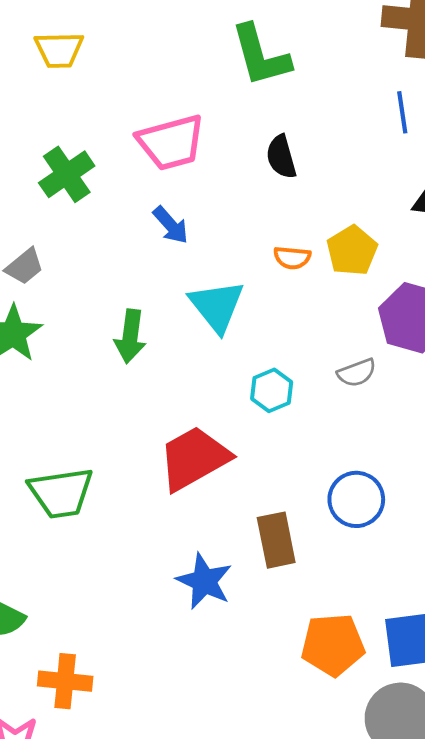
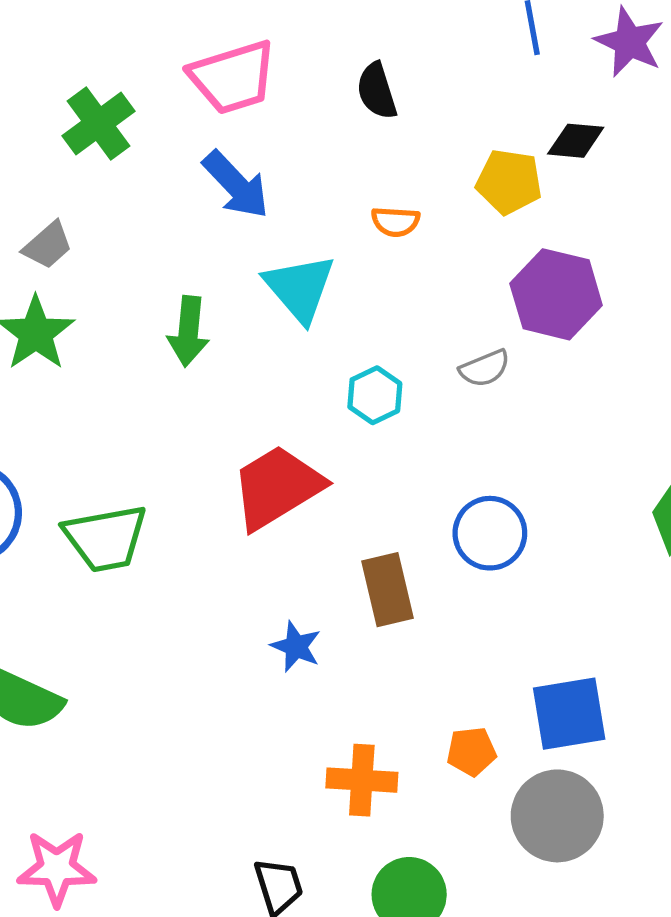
blue arrow: (171, 225) -> (236, 185), size x1.4
yellow pentagon: (352, 251) -> (509, 182), moved, turned -30
blue star: (204, 581) -> (296, 647), size x0.7
orange pentagon: (333, 645) -> (471, 751), moved, size x0.6
orange cross: (65, 681) -> (362, 780), moved

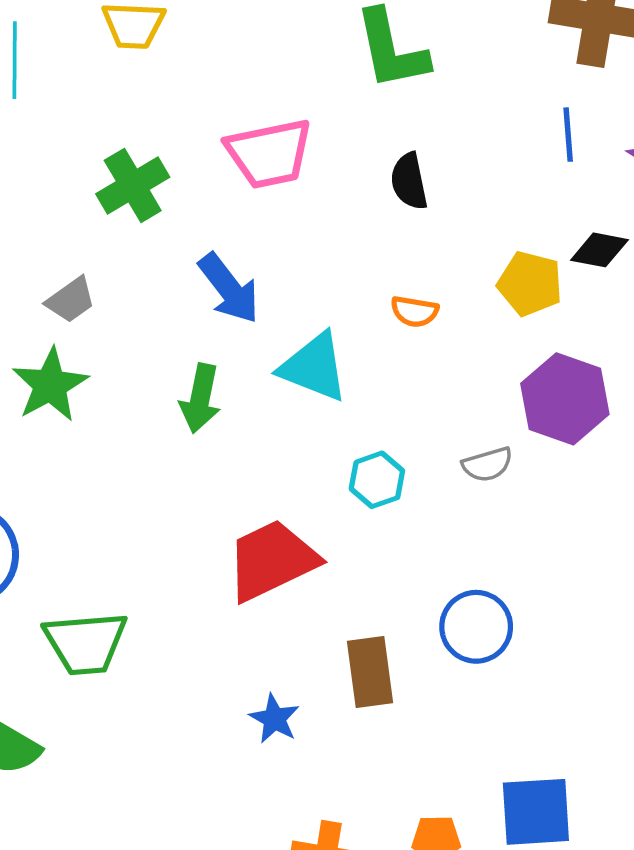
blue arrow: (236, 185) -> (229, 288), moved
cyan triangle: (300, 288) -> (314, 367), turned -34
green trapezoid: (106, 538) -> (86, 643), moved

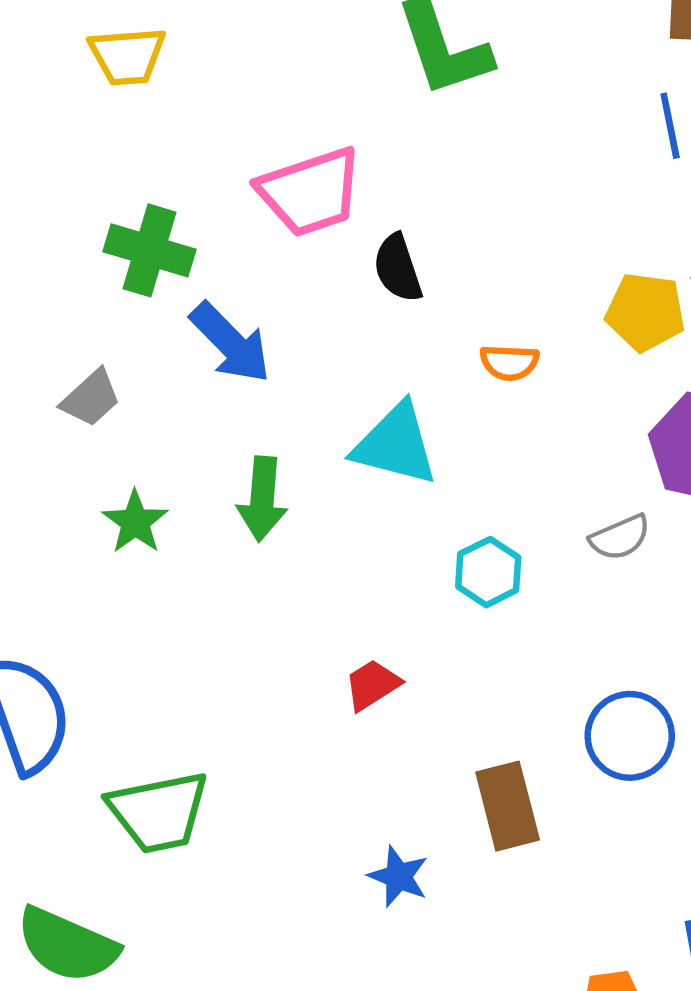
black semicircle: (409, 181) -> (398, 268), moved
green cross: (133, 185) -> (149, 250), turned -36
blue arrow: (229, 288) -> (231, 343), moved
green star: (50, 385) -> (135, 522), moved, size x0.7
red trapezoid: (272, 560) -> (372, 685), size x0.5

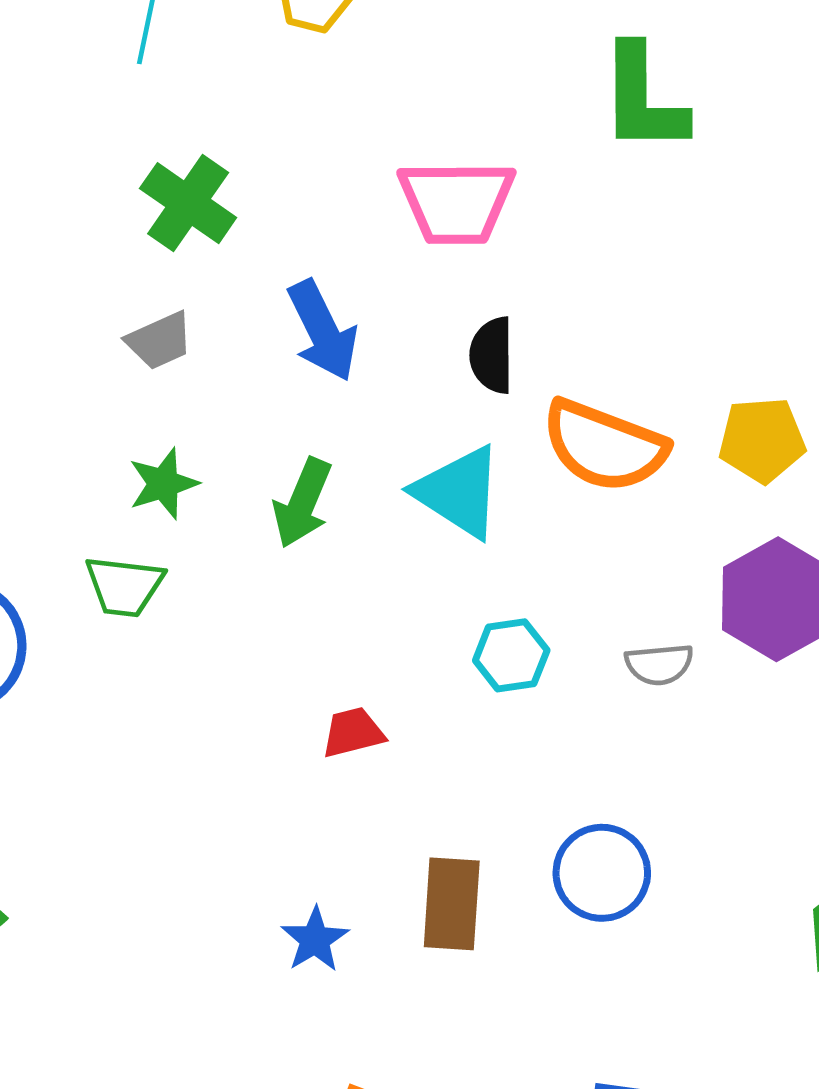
green cross: (149, 250) -> (188, 203), moved
black semicircle: (398, 268) -> (492, 355), moved
yellow pentagon: (645, 312) -> (762, 440), turned -30
orange semicircle: (509, 362) -> (604, 446), size x2.0
green trapezoid: (159, 812) -> (124, 586), moved, size x0.7

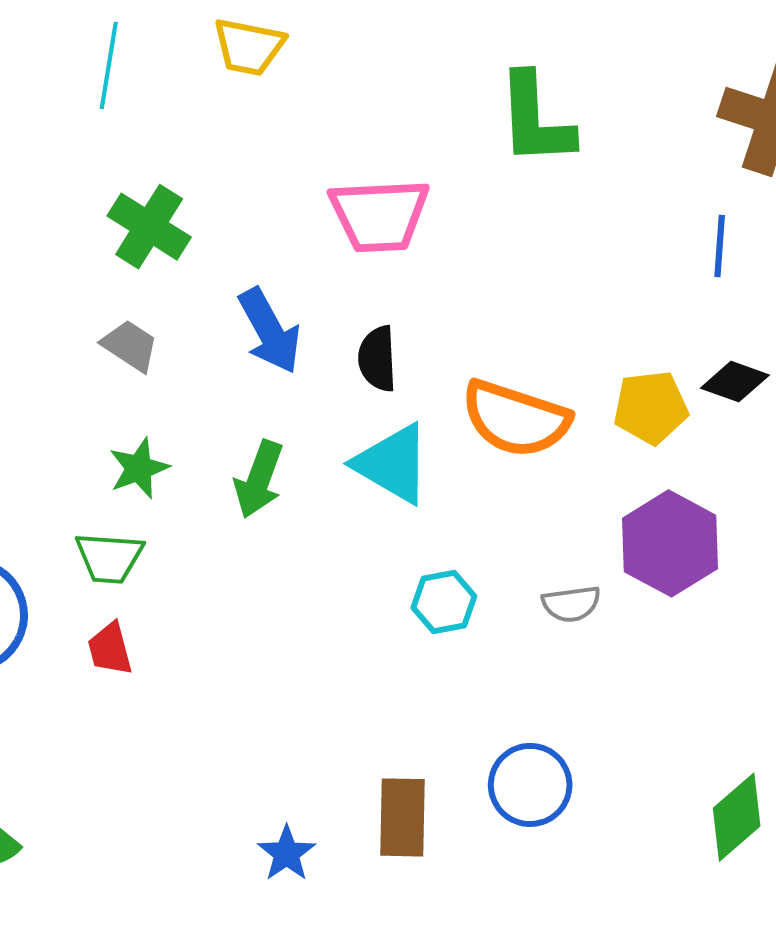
gray trapezoid: (160, 341) -> (130, 346), turned -120
black semicircle: (492, 355) -> (377, 359), moved
red trapezoid: (353, 732) -> (110, 649), moved, turned -88

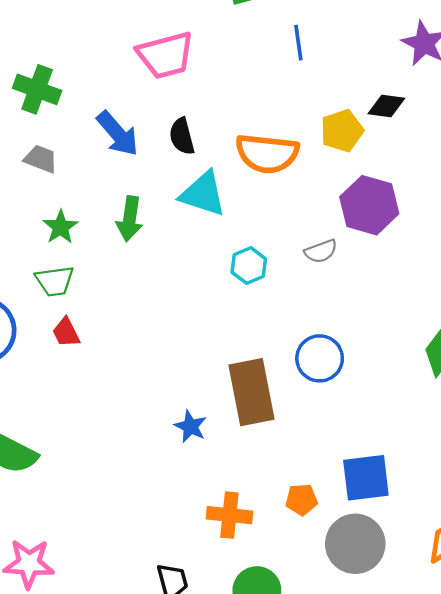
blue line: (720, 246) -> (298, 43), moved
brown rectangle: (403, 817) -> (252, 392), size x1.4

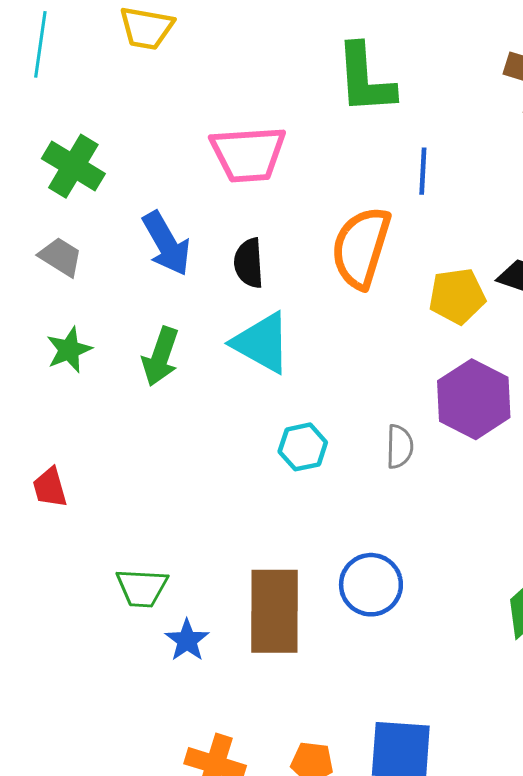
orange semicircle: (267, 153) -> (361, 247), moved, turned 90
gray semicircle: (321, 251) -> (400, 447), turned -80
green trapezoid: (55, 281) -> (142, 588), moved

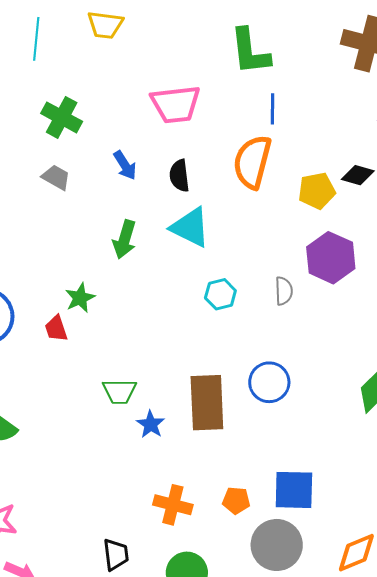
blue line: (423, 171) -> (273, 109), moved
blue arrow: (166, 244) -> (125, 165), size x0.7
green star: (69, 350) -> (80, 298), moved

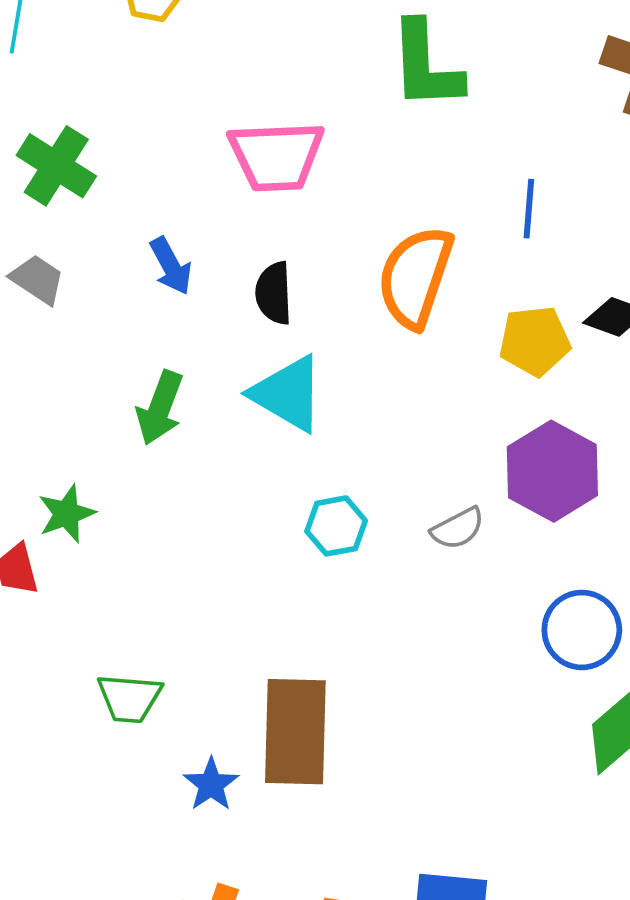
blue line: (273, 109) -> (529, 209), moved
gray semicircle: (284, 291) -> (458, 528), turned 60
blue circle: (269, 382) -> (582, 630), moved
blue star: (151, 424) -> (211, 784), moved

